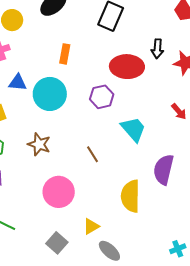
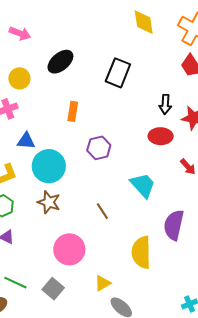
red ellipse: (127, 67) -> (161, 136), moved, size x0.7
cyan circle: (50, 94) -> (49, 166), moved
purple hexagon: (102, 97) -> (99, 148), moved
gray square: (57, 243) -> (53, 289), moved

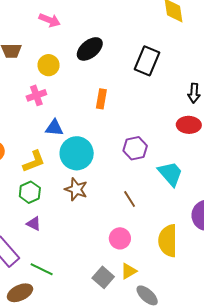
purple hexagon: (99, 148) -> (135, 148), moved
pink circle: (69, 249) -> (120, 238), moved, size x0.7
gray square: (53, 289) -> (103, 277), moved

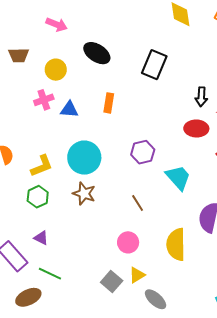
black ellipse: (90, 49) -> (97, 53), turned 72
blue triangle: (54, 128) -> (69, 109), moved
purple triangle: (34, 224) -> (41, 238), moved

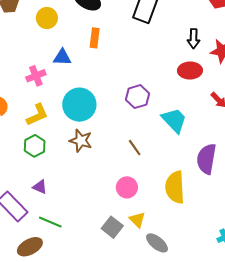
pink cross: (44, 100) -> (36, 76), moved
orange rectangle: (109, 103) -> (95, 38), moved
yellow triangle: (137, 275) -> (137, 220), turned -42

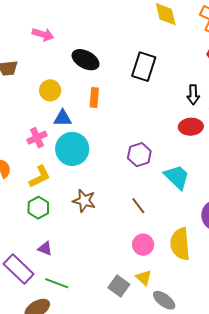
yellow circle: (47, 18) -> (50, 90), moved
cyan circle: (79, 105) -> (72, 149), moved
pink circle: (127, 187) -> (143, 245), moved

